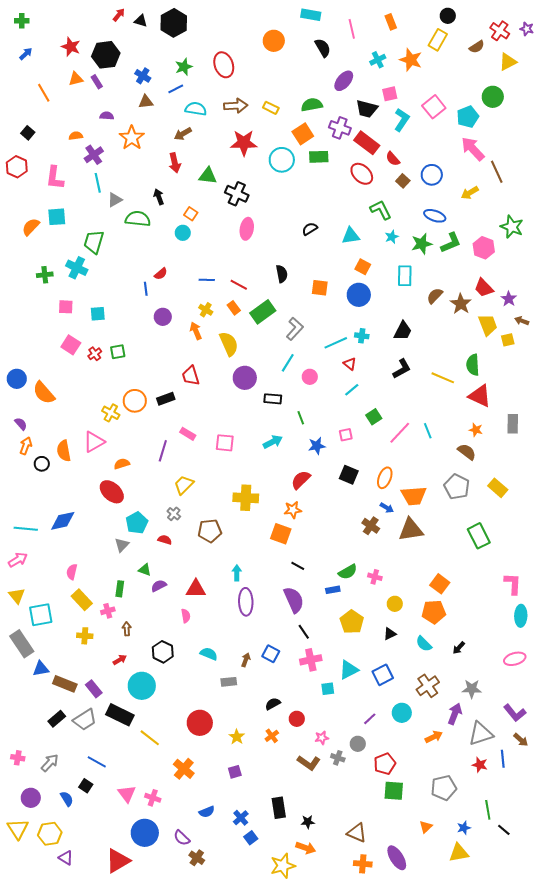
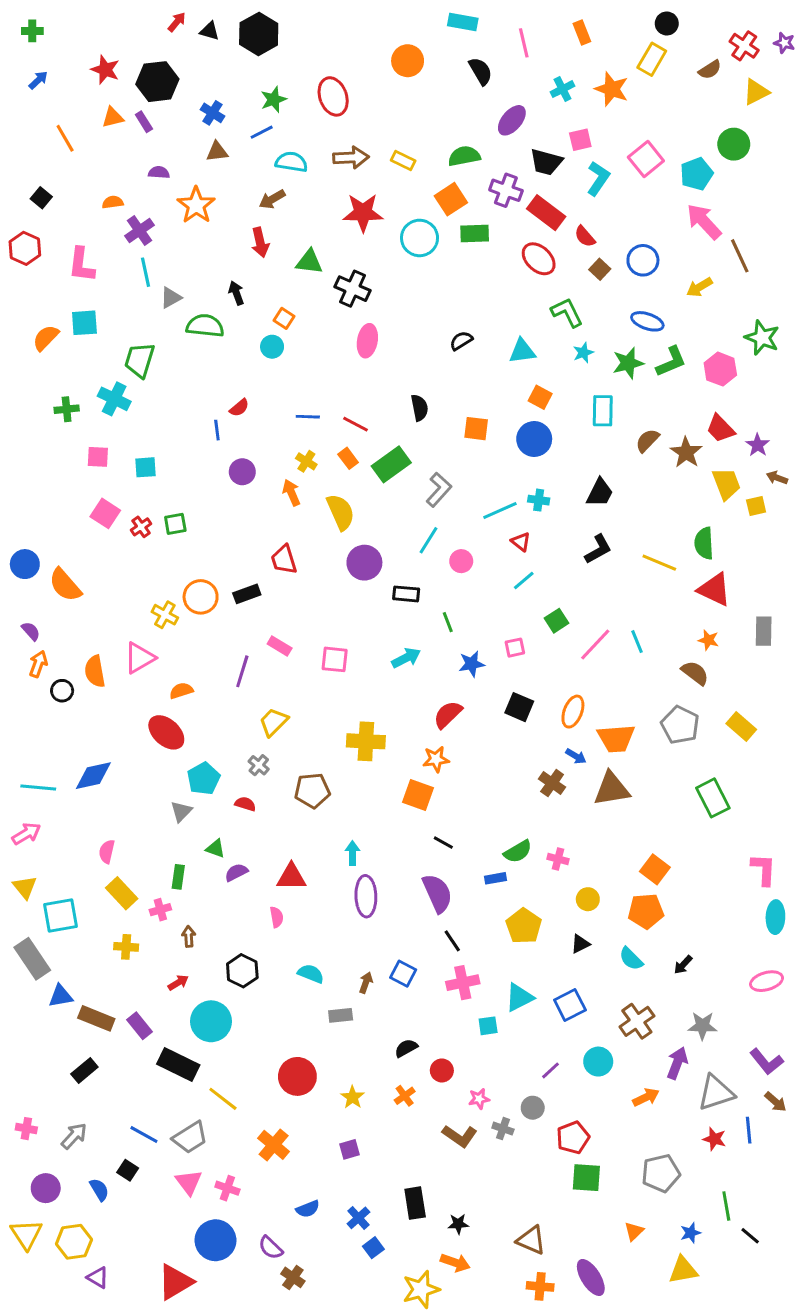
gray trapezoid: (85, 720) -> (190, 1137), moved

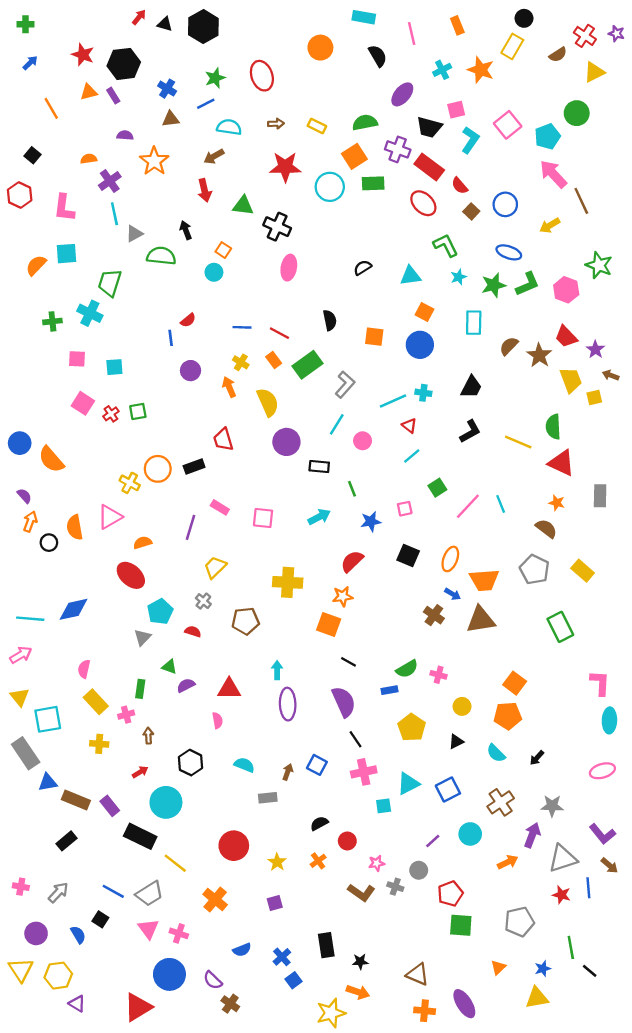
brown arrow: (351, 158) -> (276, 124), size x0.6

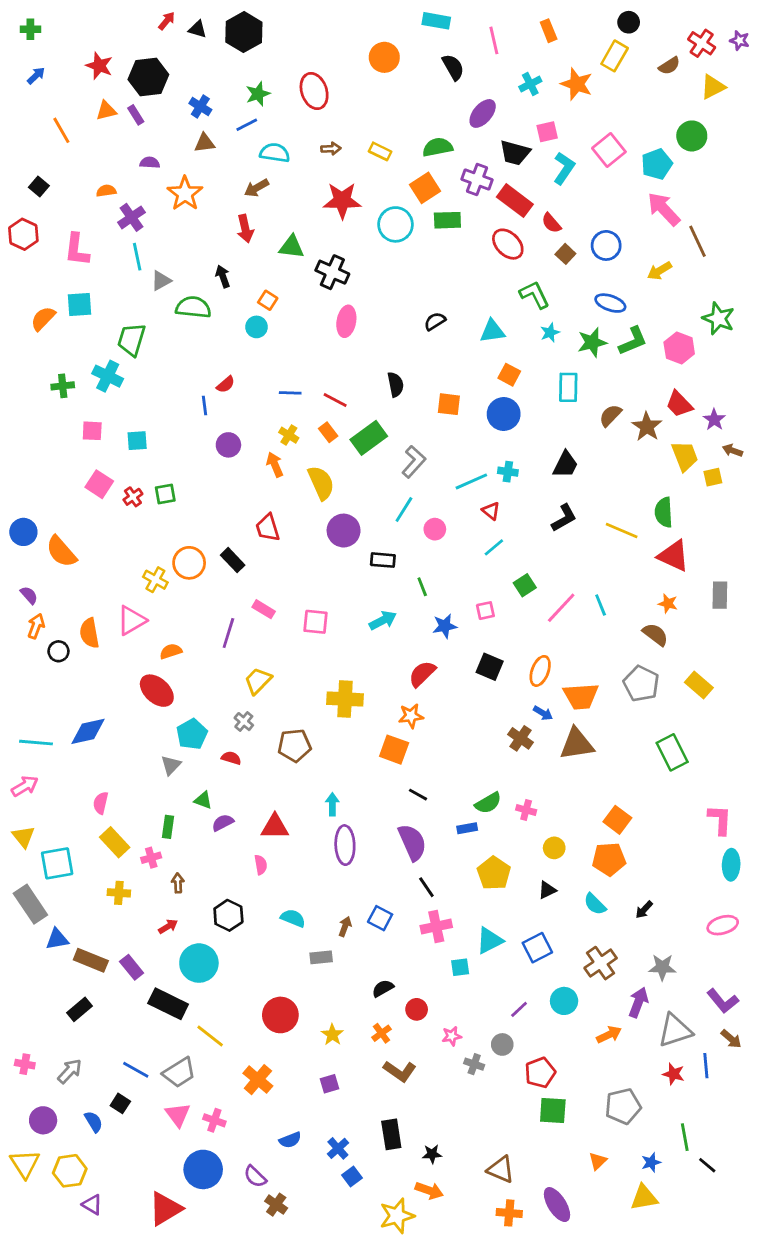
black rectangle: (194, 467) -> (233, 560), turned 66
brown L-shape: (361, 892) -> (400, 1071), moved

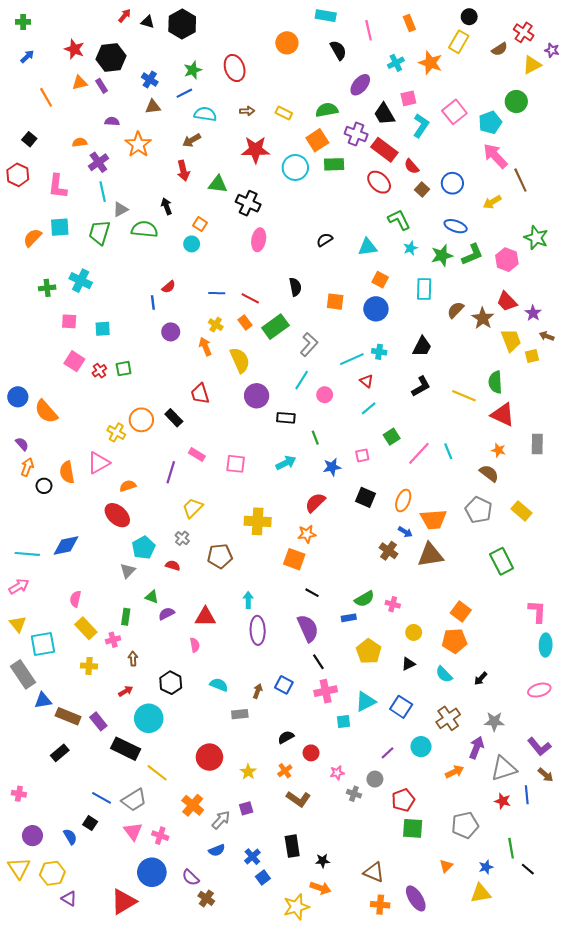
purple star: (740, 40) -> (552, 50), moved
black trapezoid: (515, 153) -> (384, 114), turned 45
green trapezoid: (132, 340) -> (99, 232), moved
blue square: (537, 948) -> (401, 707), turned -30
gray arrow: (70, 1071) -> (221, 820), moved

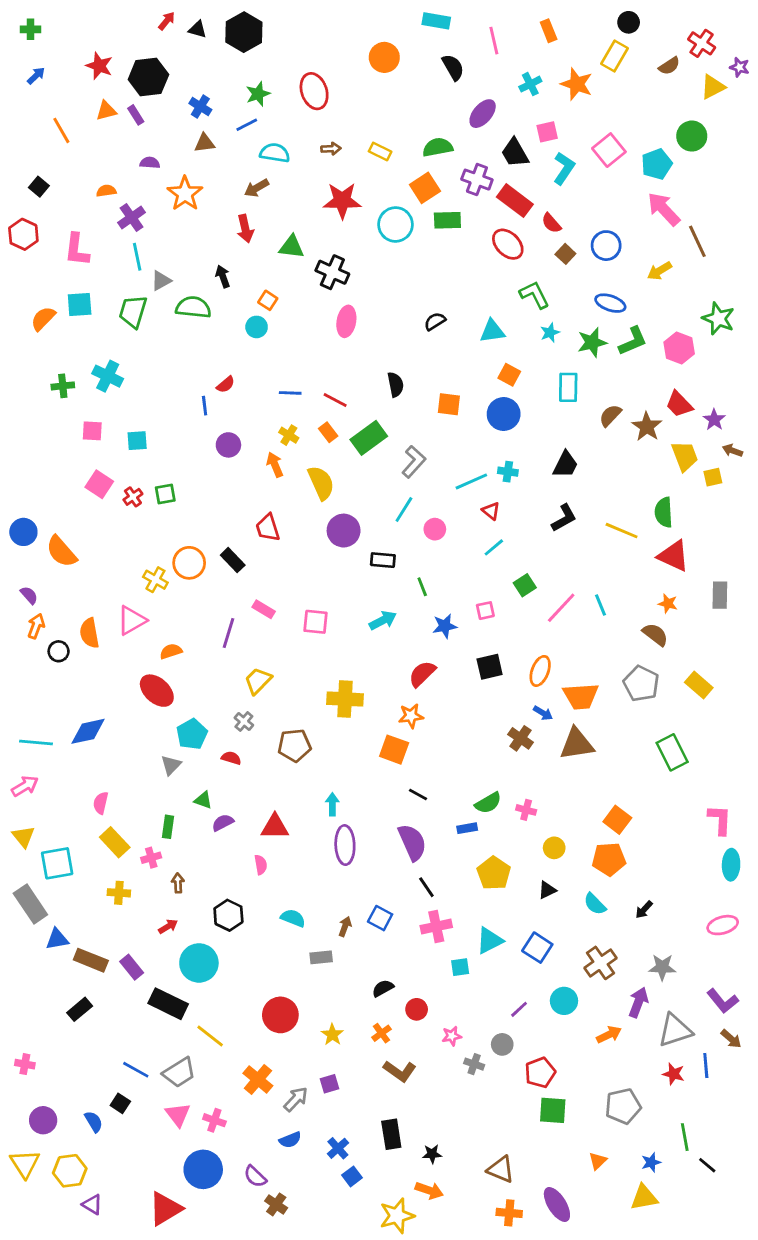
black square: (365, 497) -> (490, 667), turned -36

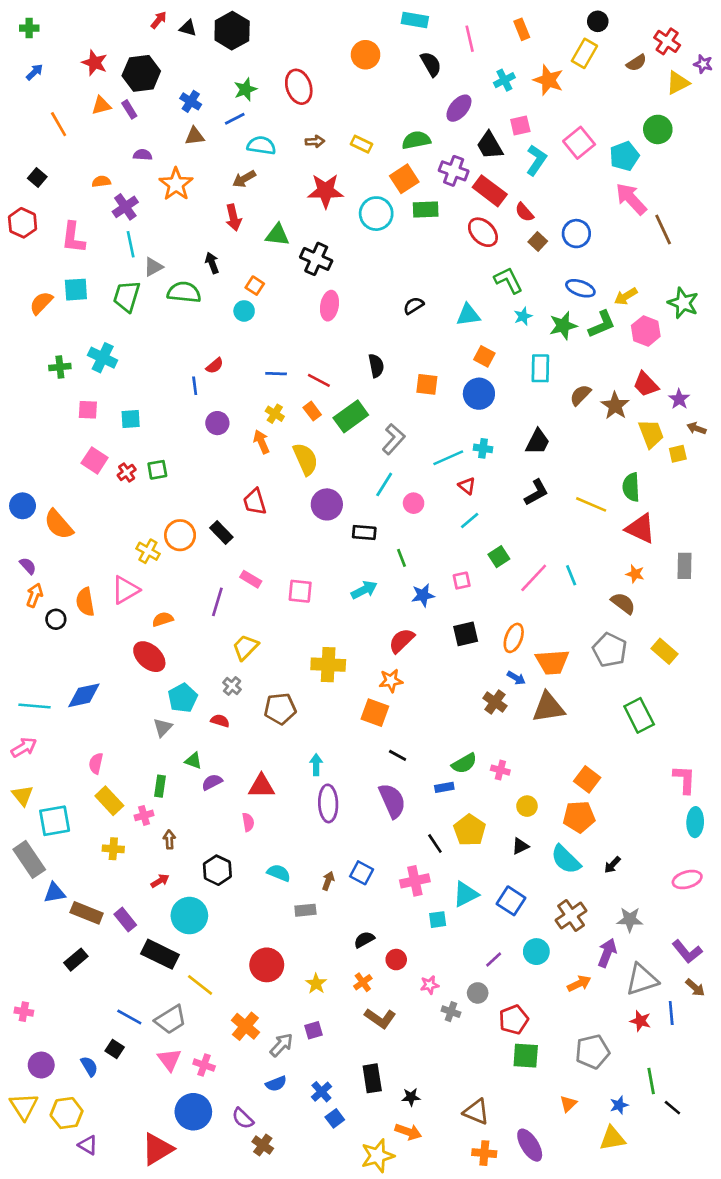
yellow arrow: (659, 271) -> (626, 296), moved
black line: (426, 887) -> (435, 843), moved
cyan semicircle: (595, 904) -> (566, 859), size x1.4

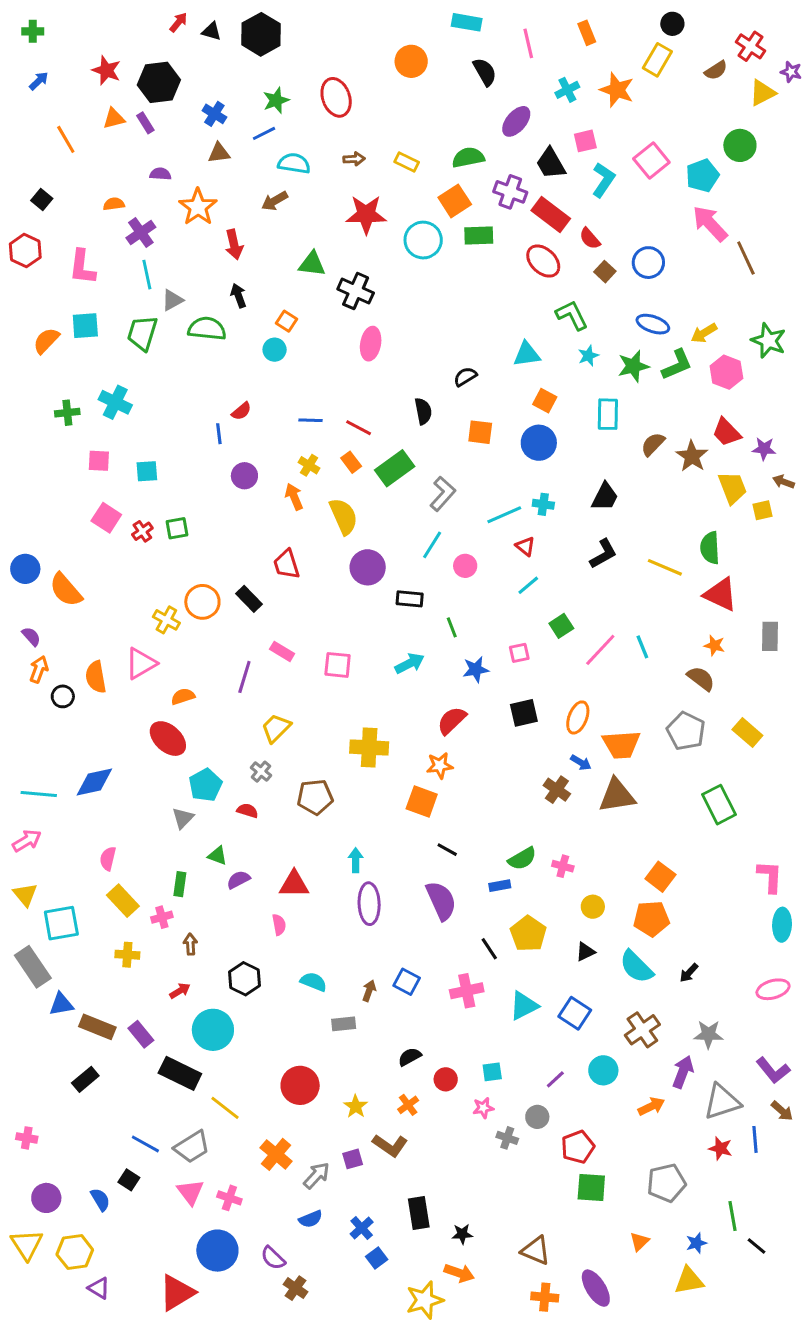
red arrow: (233, 218) -> (234, 245), moved
black semicircle: (414, 306) -> (465, 377), moved
purple star: (679, 399) -> (764, 449), turned -30
cyan square: (438, 920) -> (492, 1072), moved
brown L-shape: (380, 1018) -> (390, 1145), moved

